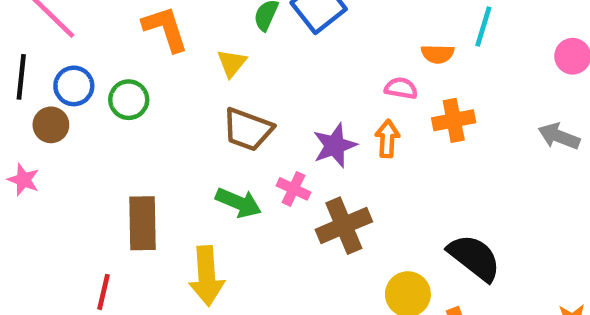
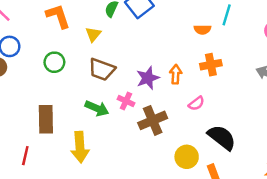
pink semicircle: (401, 88) -> (196, 103), moved, turned 133
green circle: (129, 100) -> (54, 62), moved

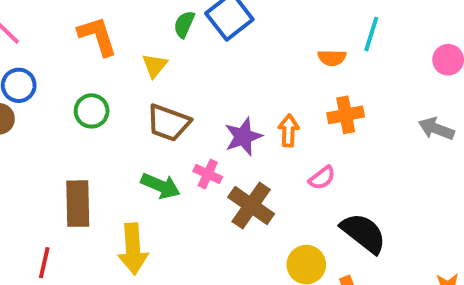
brown cross: (153, 120) -> (251, 206), turned -32

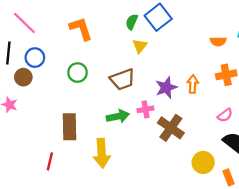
yellow triangle: (155, 66) -> (140, 46), moved
brown trapezoid: (168, 123) -> (122, 79), turned -40
pink cross: (208, 174) -> (146, 109), turned -35
pink semicircle: (322, 178) -> (225, 115), moved
green arrow: (161, 186) -> (118, 116), turned -35

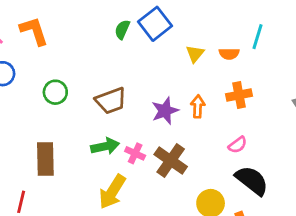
orange L-shape: (81, 29) -> (34, 31), moved
yellow triangle: (140, 46) -> (195, 54), moved
pink cross: (146, 109) -> (135, 153), moved, turned 35
yellow arrow: (102, 153) -> (112, 192), moved, turned 36

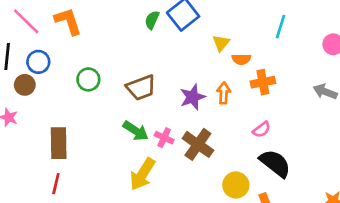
orange semicircle: (229, 54) -> (241, 59), moved
green arrow: (105, 146) -> (136, 131), turned 45
brown rectangle: (45, 159) -> (59, 143), moved

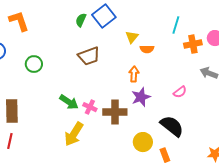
orange cross: (263, 82) -> (193, 44), moved
brown trapezoid: (141, 88) -> (89, 56), moved
purple star: (193, 97) -> (141, 97), moved
pink semicircle: (262, 130) -> (180, 92), moved
brown cross: (198, 144) -> (115, 112), turned -35

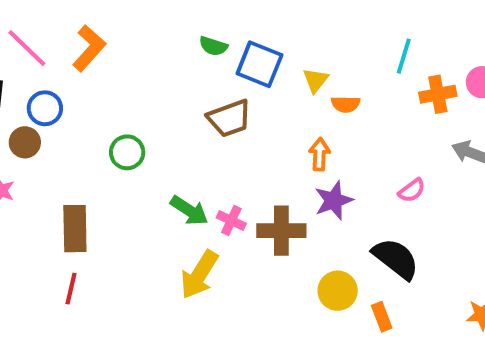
blue square: (104, 16) -> (259, 64), moved, turned -30
green semicircle: (81, 20) -> (213, 46), turned -96
orange L-shape: (19, 21) -> (89, 48), turned 60
green circle: (34, 64) -> (127, 152), moved

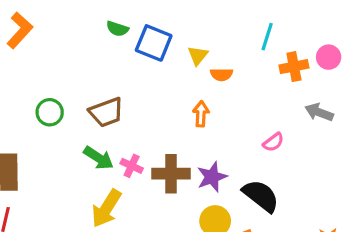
brown trapezoid: (229, 118) -> (106, 112), moved
purple star: (334, 200) -> (212, 177), moved

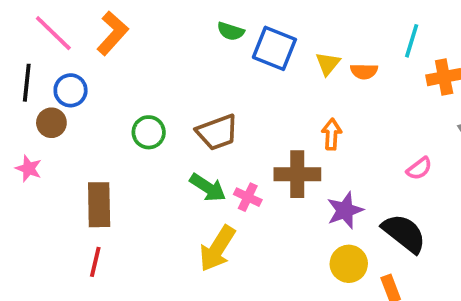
orange semicircle: (221, 74) -> (364, 71), moved
brown cross: (171, 174) -> (297, 174), moved

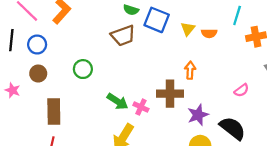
brown circle: (51, 123) -> (38, 74), moved
brown trapezoid: (217, 132) -> (123, 36), moved

